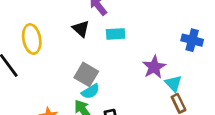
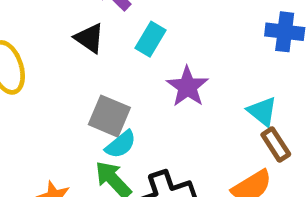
cyan rectangle: (116, 34) -> (151, 39), turned -48
purple star: (154, 67) -> (187, 87), moved

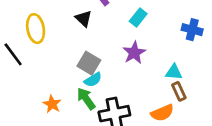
cyan rectangle: (151, 39) -> (138, 17), moved
cyan triangle: (262, 111) -> (174, 72), turned -42

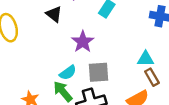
purple star: (134, 53) -> (83, 42), moved
gray square: (89, 63) -> (99, 72), moved, turned -30

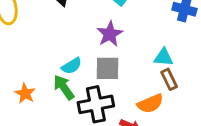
purple star: (83, 42) -> (110, 34), moved

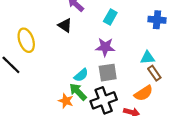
purple star: (110, 34) -> (105, 47), turned -30
orange star: (25, 93) -> (66, 101), moved

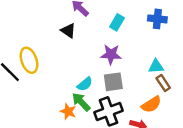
blue cross: (157, 20) -> (157, 19), moved
yellow ellipse: (26, 40) -> (29, 60), moved

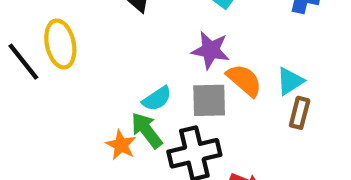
cyan triangle: (156, 66) -> (290, 81), turned -35
brown rectangle: (163, 83) -> (300, 113), turned 42
orange semicircle: (151, 104) -> (244, 80), moved, turned -114

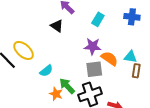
yellow ellipse: (60, 44) -> (24, 50), turned -30
cyan triangle: (290, 81) -> (130, 57), turned 48
cyan semicircle: (157, 99) -> (46, 71), moved

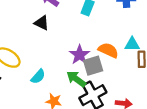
purple star: (93, 46) -> (80, 55), moved, turned -30
green arrow: (67, 86) -> (76, 79), moved

